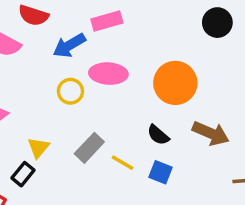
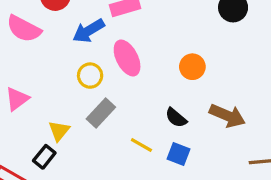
pink ellipse: (108, 74) -> (127, 58), turned 60
orange circle: (175, 83) -> (192, 67), size x0.6
gray rectangle: (89, 148) -> (101, 113), moved

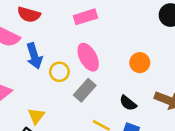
blue arrow: (89, 31) -> (34, 56), moved, turned -75
gray rectangle: (101, 113) -> (85, 90), moved

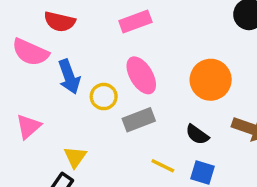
orange circle: (140, 63) -> (211, 80), size x1.5
gray rectangle: (85, 90) -> (139, 120), turned 30

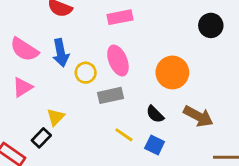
pink semicircle: (30, 52) -> (24, 49), moved

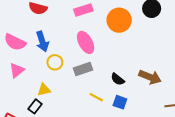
orange circle: (172, 72) -> (119, 20), moved
yellow circle: (86, 73) -> (55, 62), moved
yellow triangle: (56, 117) -> (44, 90), turned 40

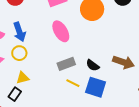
yellow circle: (55, 62) -> (19, 53), moved
gray rectangle: (83, 69) -> (66, 64), moved
blue square: (120, 102) -> (96, 87), size x1.5

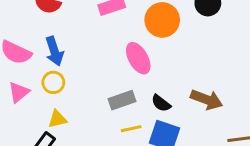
pink ellipse: (61, 31) -> (138, 58), moved
yellow line: (73, 83) -> (131, 129), turned -40

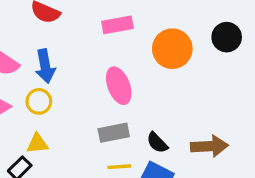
pink ellipse: (138, 58) -> (119, 86), moved
brown arrow: (207, 100) -> (209, 146), turned -32

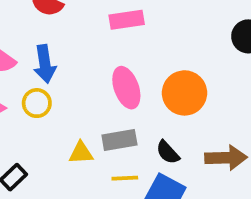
orange circle: (172, 49) -> (185, 93), moved
yellow triangle: (37, 144) -> (81, 153), moved

